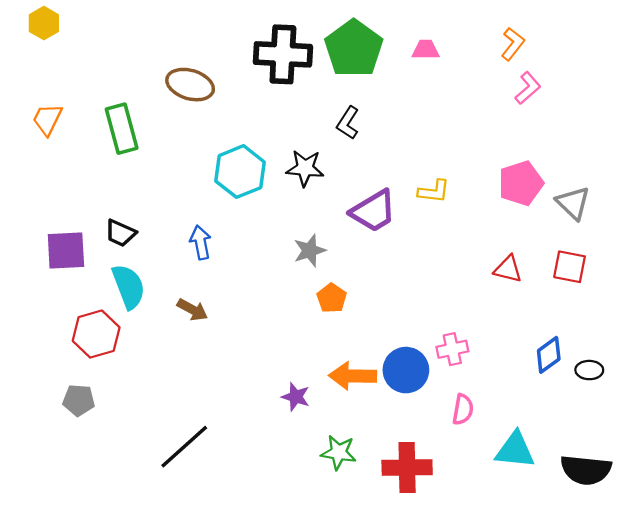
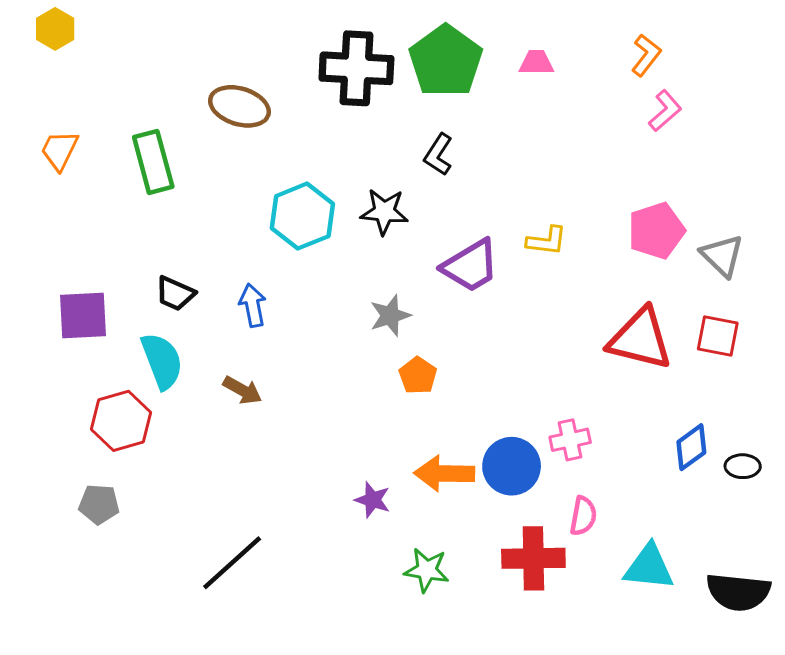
black trapezoid: (120, 233) -> (175, 294), moved
red triangle: (508, 269) -> (640, 339), size x1.8
red cross: (407, 468) -> (533, 558), moved

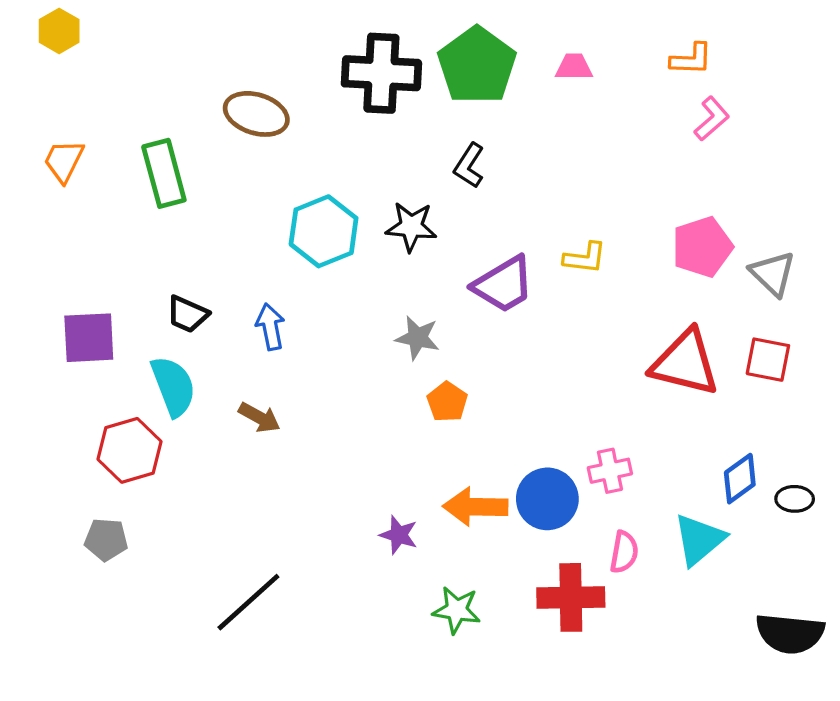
orange L-shape: (646, 55) -> (691, 59), turned 54
gray star: (390, 316) -> (417, 338), turned 30
cyan triangle: (649, 567) -> (699, 540), moved, turned -46

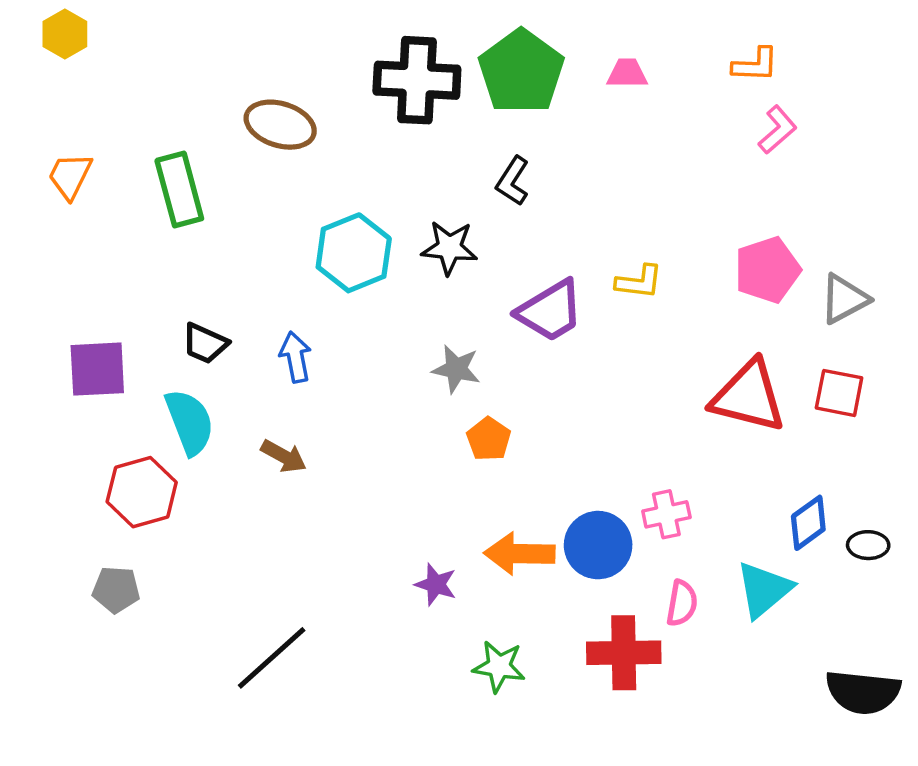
gray triangle: (773, 274) -> (844, 299), turned 48

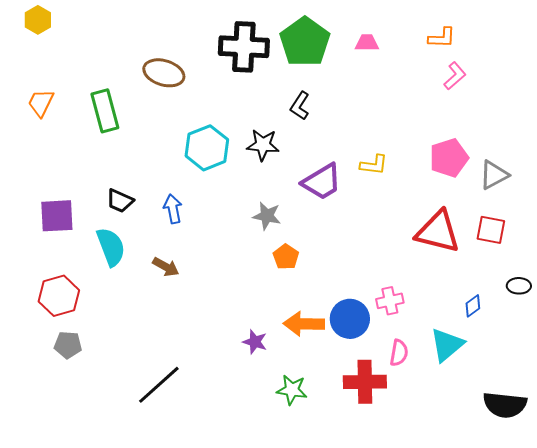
red hexagon: (142, 492) -> (59, 296), moved
blue diamond: (808, 523) -> (473, 306), size x0.7
black ellipse: (868, 545) -> (519, 286), moved

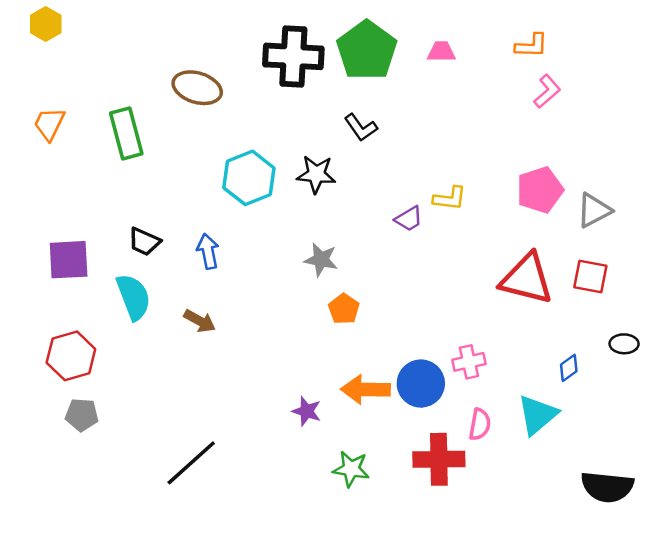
black L-shape: (300, 106) -> (361, 127), turned -68
purple trapezoid: (322, 182) -> (409, 219), moved, size x0.6

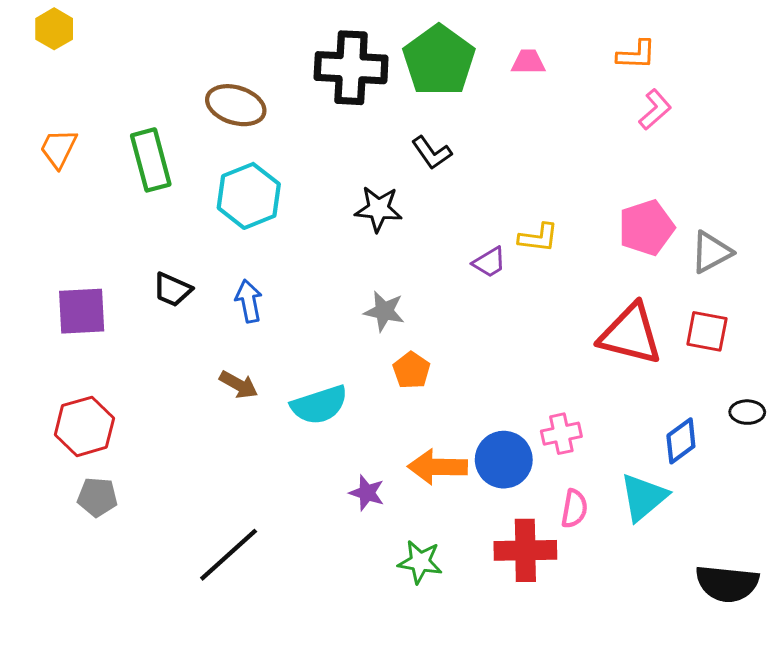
cyan hexagon: (249, 178) -> (249, 196), moved
cyan semicircle: (133, 297) -> (319, 405), moved, turned 93
blue diamond: (569, 368) -> (681, 441), size x1.4

